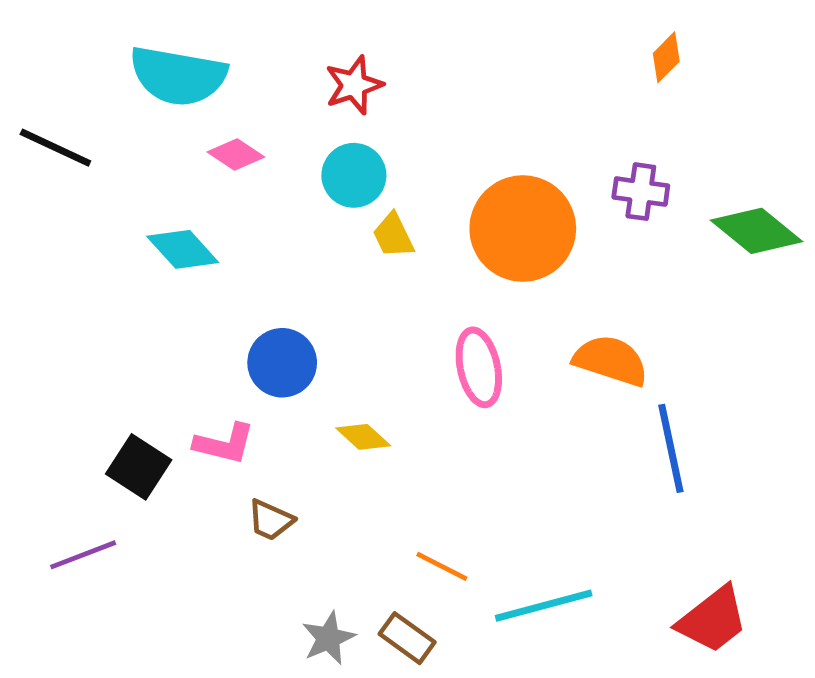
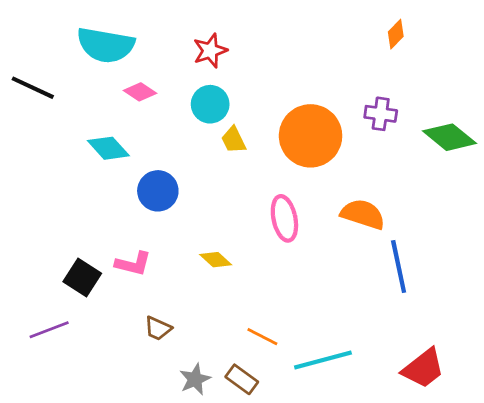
blue circle: (282, 363) -> (158, 191), moved
brown trapezoid: (271, 520) -> (158, 328), moved

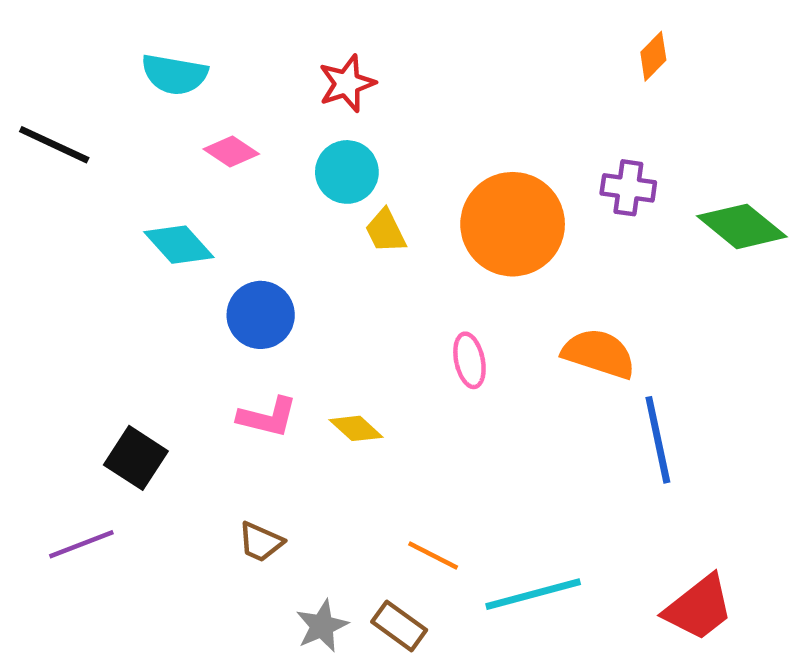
cyan semicircle: (106, 45) -> (174, 74), size x0.7
pink ellipse: (284, 218) -> (469, 360), size x0.7
pink L-shape: (133, 264) -> (267, 417), moved

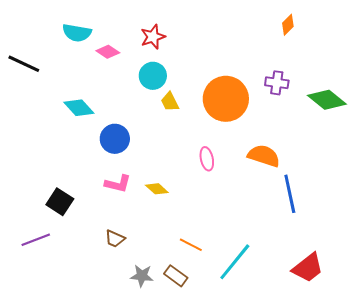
pink diamond: (231, 152) -> (108, 52), moved
cyan line: (533, 594) -> (235, 262), turned -36
gray star: (322, 626) -> (142, 276), turned 30

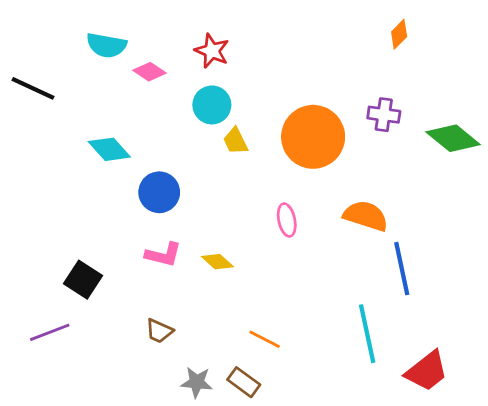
red star: (153, 37) -> (212, 51), turned -30
cyan line: (235, 262) -> (367, 334), moved, turned -51

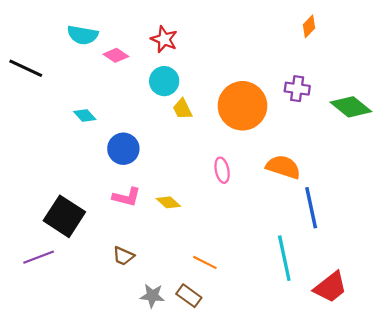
cyan diamond: (109, 149) -> (85, 115), size x0.7
black square: (83, 280) -> (64, 216), size x1.4

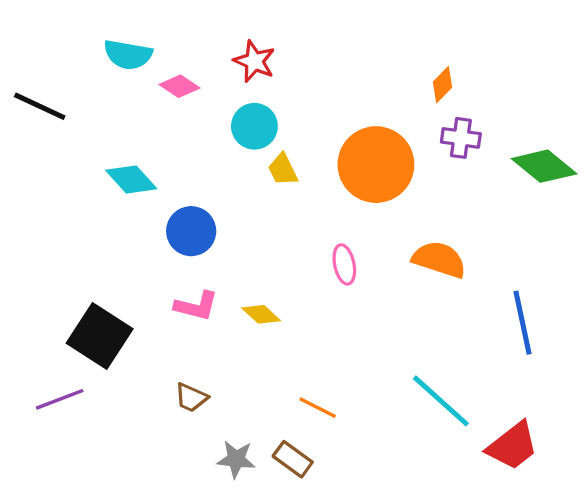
orange diamond: (309, 26) -> (443, 85), moved
cyan diamond: (85, 115) -> (131, 180), size x1.4
blue line: (311, 208) -> (522, 323), moved
cyan line: (284, 258) -> (441, 401), turned -36

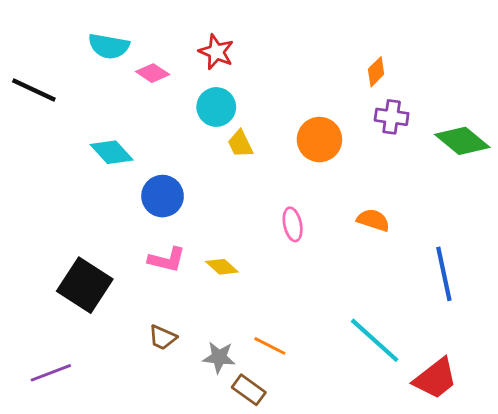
orange circle: (376, 165) -> (319, 140), size x0.7
orange semicircle: (439, 259) -> (373, 220), size x0.7
purple line: (60, 399) -> (51, 373), moved
gray star: (236, 459) -> (219, 357), moved

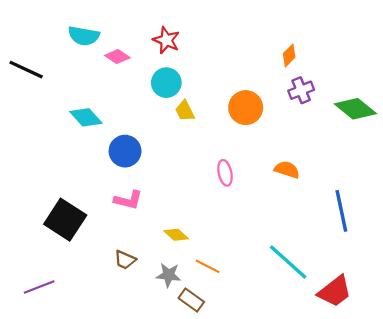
purple cross: (392, 117) -> (301, 90), turned -30
yellow diamond: (222, 267) -> (176, 235), moved

